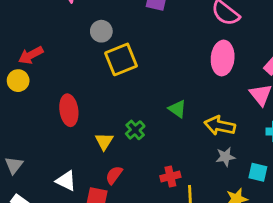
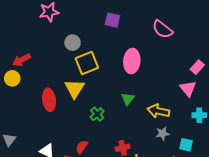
pink ellipse: (223, 58) -> (132, 61), moved
green triangle: (177, 109) -> (128, 99), turned 32
yellow triangle: (104, 141) -> (75, 89), moved, size x1.5

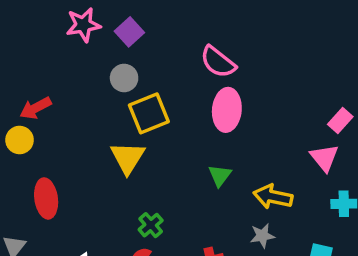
purple square: (112, 20) -> (129, 32), moved, turned 35
pink semicircle: (162, 29) -> (218, 62), moved
red ellipse: (49, 100) -> (46, 198), moved
green cross: (97, 114) -> (151, 225), moved
gray star: (162, 134) -> (262, 236), moved

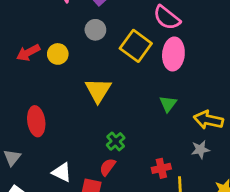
yellow square: (149, 113) -> (136, 46), moved, turned -32
yellow circle: (20, 140) -> (58, 54), moved

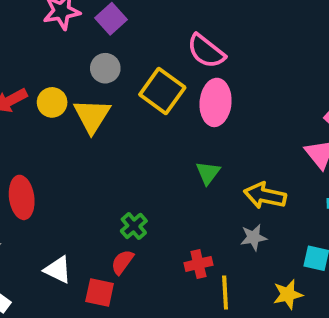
yellow triangle: (98, 90) -> (92, 116), moved

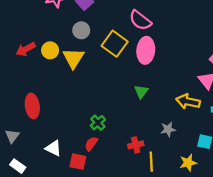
yellow arrow: (265, 196) -> (188, 102), moved

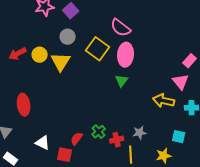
green triangle: (141, 92) -> (122, 81), moved
green cross: (98, 123) -> (99, 132), moved
gray star: (168, 129) -> (140, 133), moved

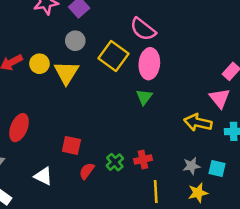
red ellipse: (24, 105) -> (19, 128), turned 30
gray star: (140, 133) -> (191, 166), moved
red cross: (117, 140) -> (143, 160), moved
red square: (65, 155) -> (71, 145), moved

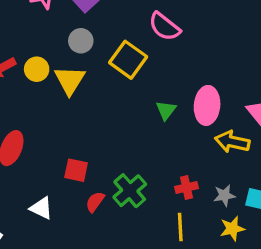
pink ellipse: (149, 64) -> (207, 105), moved
red cross: (143, 160) -> (187, 188), moved
green cross: (115, 162) -> (130, 191), size x1.5

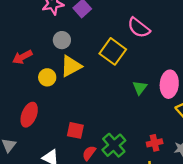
gray circle: (81, 41) -> (62, 40), moved
yellow circle: (37, 69) -> (47, 77), moved
yellow triangle: (70, 80) -> (71, 66), turned 30

